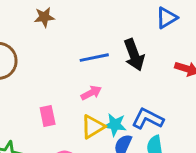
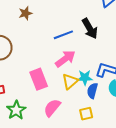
pink arrow: (91, 93) -> (65, 59), size x1.5
pink rectangle: (48, 116) -> (39, 79), size x1.5

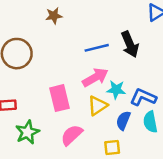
cyan star: (85, 78) -> (116, 90), moved

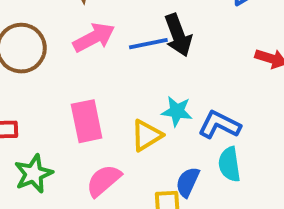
black arrow: (130, 44) -> (178, 35), moved
pink arrow: (95, 77) -> (94, 37), moved
blue semicircle: (123, 120) -> (188, 182), moved

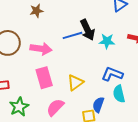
pink arrow: (94, 37) -> (41, 49), moved, turned 40
cyan star: (177, 111) -> (107, 41), moved

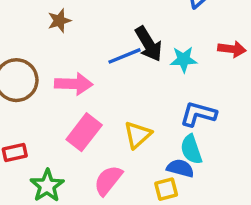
pink rectangle: (44, 78) -> (84, 132), turned 60
cyan semicircle: (119, 94) -> (191, 149), moved
blue semicircle: (98, 105) -> (180, 168), turned 91

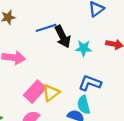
blue line: (125, 56) -> (46, 28), moved
pink rectangle: (84, 132) -> (35, 92), moved

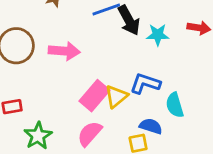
blue L-shape: (90, 83) -> (145, 83), moved
cyan semicircle: (84, 105) -> (175, 105), moved

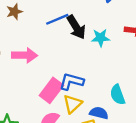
blue L-shape: (145, 83) -> (71, 81), moved
yellow triangle: (116, 96) -> (73, 104), moved

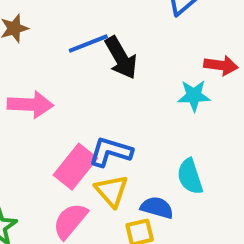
cyan star: (100, 38) -> (194, 96), moved
yellow triangle: (73, 104) -> (112, 191), turned -30

